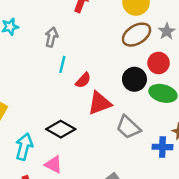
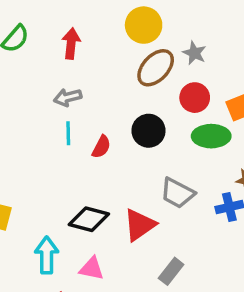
gray arrow: (51, 37) -> (68, 97), moved, turned -102
black circle: (134, 79) -> (149, 131), moved
red triangle: (100, 103) -> (140, 225), moved

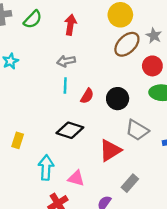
black circle: (149, 131) -> (118, 99), moved
black diamond: (89, 219) -> (70, 130), moved

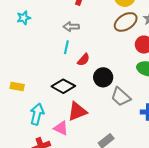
black circle: (118, 99) -> (103, 77), moved
yellow rectangle: (18, 140) -> (17, 86), turned 72
red triangle: (110, 150) -> (77, 111), moved

